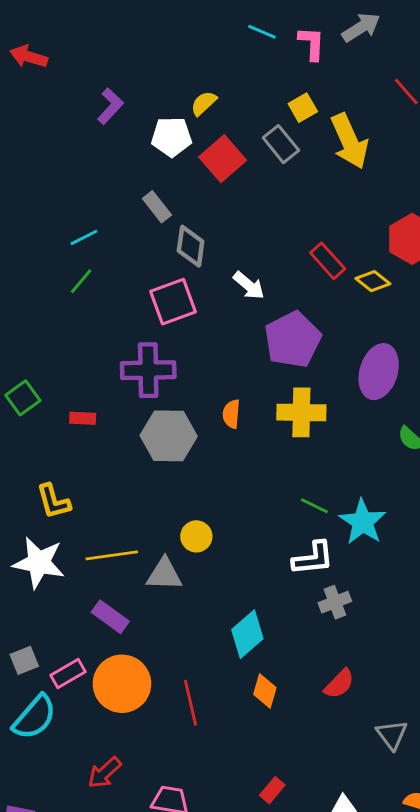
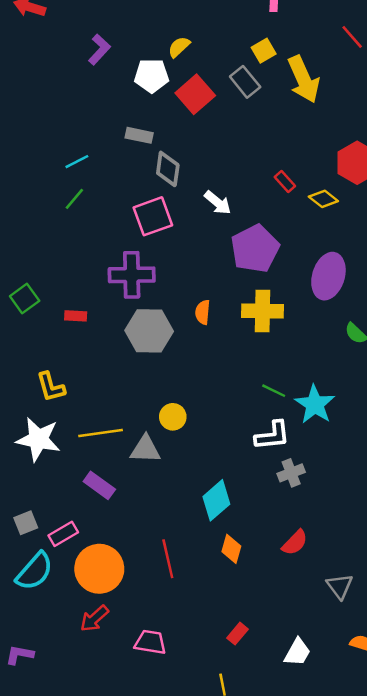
gray rectangle: (157, 207) -> (139, 135), turned -40
red rectangle: (328, 261) -> (285, 181), size x0.7
orange circle: (122, 684) -> (99, 569), moved

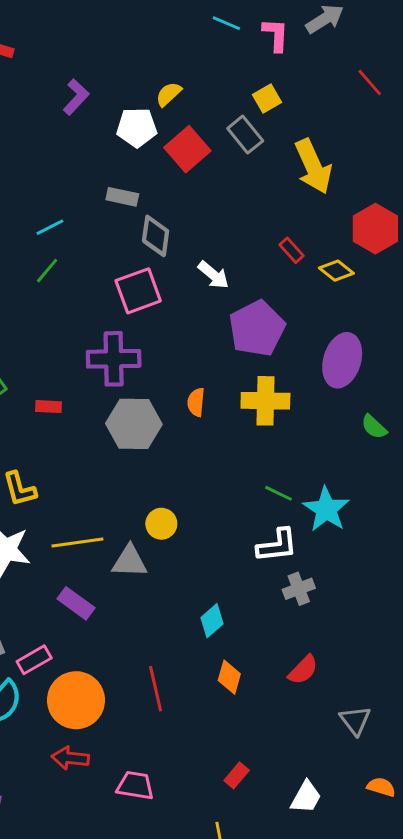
yellow arrow: (304, 79) -> (313, 166), moved
cyan diamond: (216, 500) -> (212, 621), size x0.7
red arrow: (94, 619) -> (70, 758), turned 48

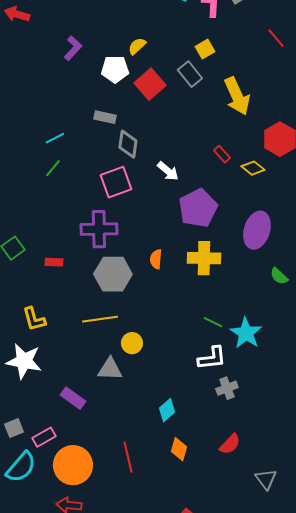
yellow line: (77, 543) -> (100, 319), moved

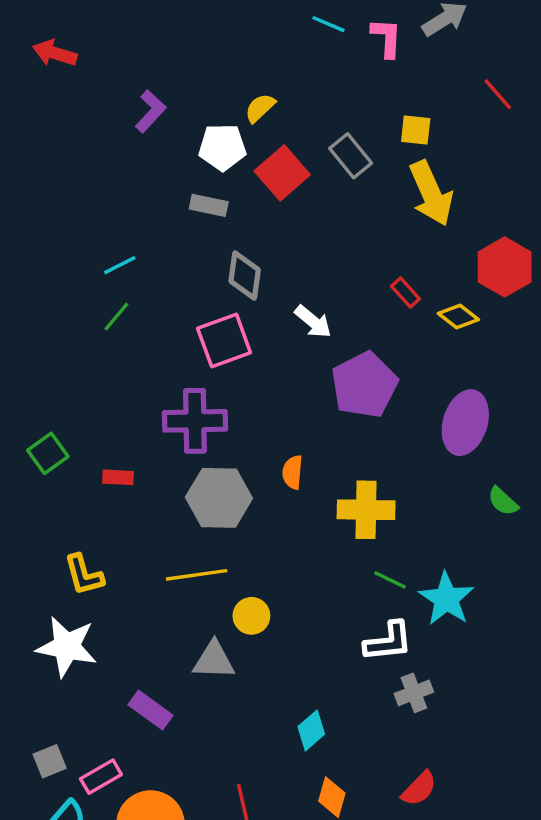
yellow square: (205, 49) -> (416, 130), moved, turned 36
gray rectangle: (105, 117) -> (209, 205), moved
yellow cross: (204, 258) -> (366, 510), moved

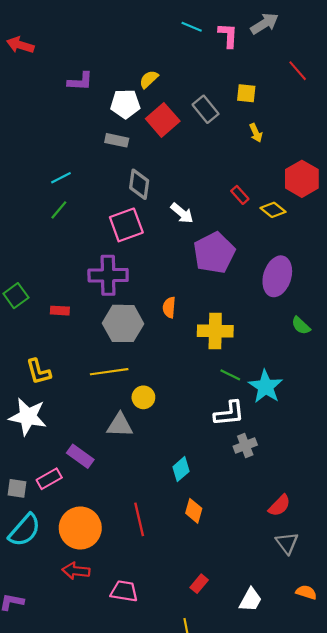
purple L-shape: (151, 111) -> (80, 81), turned 50
yellow arrow: (431, 193) -> (256, 133), size x0.5
gray square: (50, 761) -> (17, 488), turned 30
pink rectangle: (101, 777) -> (49, 479), moved
red semicircle: (419, 789) -> (279, 506), moved

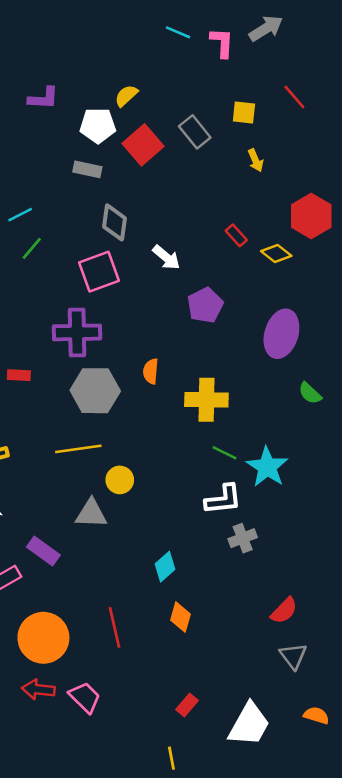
red line: (298, 71) -> (294, 97), moved
green line: (59, 210) -> (32, 248), moved
purple pentagon: (214, 253) -> (205, 305), size x0.7
pink trapezoid: (124, 591) -> (85, 697), moved, turned 36
white trapezoid: (251, 600) -> (249, 724), size x1.5

